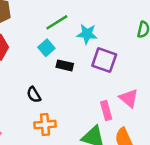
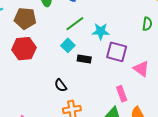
pink triangle: (129, 98) -> (141, 69), moved

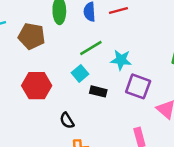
red hexagon: (24, 49) -> (37, 86), moved

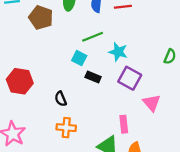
cyan square: (80, 73) -> (79, 58), turned -32
red hexagon: (37, 86) -> (20, 81), moved

